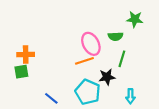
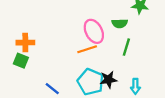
green square: (21, 72) -> (21, 61), turned 32
black star: (107, 77) -> (108, 80), moved

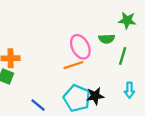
green line: (126, 47) -> (123, 56), moved
cyan arrow: (135, 86) -> (129, 90), moved

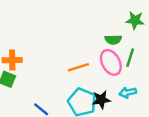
pink ellipse: (80, 47) -> (111, 62), moved
cyan arrow: (129, 90) -> (128, 93), moved, turned 77

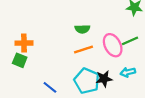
green semicircle: (113, 40) -> (82, 29), moved
green line: (130, 58) -> (130, 41), turned 49

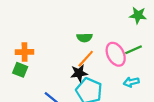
orange line: (83, 50) -> (86, 59), turned -30
black star: (104, 79) -> (79, 73), moved

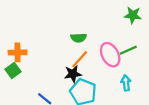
green square: (20, 70) -> (13, 71), turned 32
cyan arrow: (131, 82) -> (126, 83), turned 96

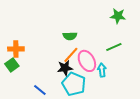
pink ellipse: (110, 55) -> (87, 61), moved
cyan arrow: (126, 83) -> (102, 70), moved

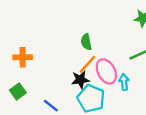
green semicircle: (70, 36) -> (86, 42), turned 80
green square: (12, 65) -> (18, 91), moved

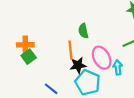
orange line: (87, 64) -> (70, 50), moved, turned -48
green square: (18, 91) -> (29, 57), moved

